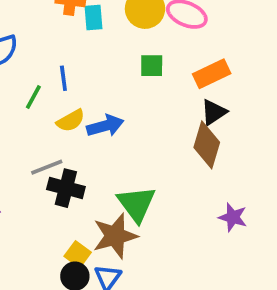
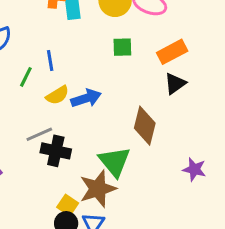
brown diamond: (207, 145) -> (145, 126), moved

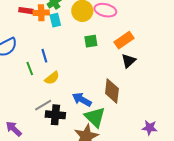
green line: (26, 77) -> (30, 69), turned -40
blue arrow: (86, 98) -> (82, 100), moved, turned -126
purple star: (194, 169) -> (150, 128), moved

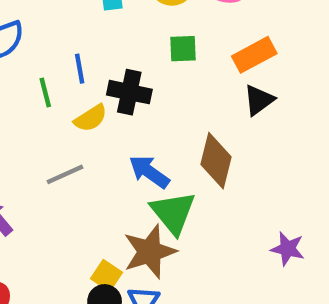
black cross: (55, 115) -> (129, 92), moved

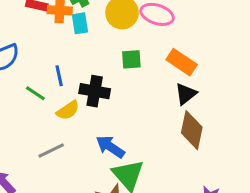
orange rectangle: (254, 55) -> (182, 62), turned 64
green line: (45, 93) -> (35, 93), turned -40
brown diamond: (216, 161) -> (192, 130), moved

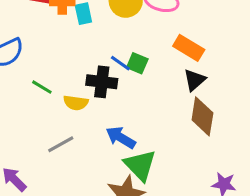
green square: (131, 59) -> (137, 63), moved, turned 30
blue line: (59, 76) -> (120, 63), moved, turned -40
yellow semicircle: (68, 110) -> (76, 103), turned 45

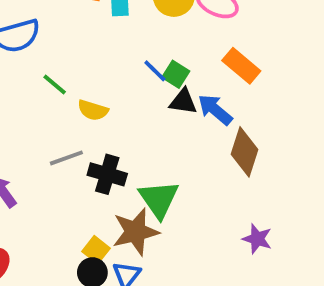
black triangle: (195, 80) -> (183, 102), moved, turned 40
black cross: (102, 82) -> (107, 174), moved
blue arrow: (121, 138) -> (215, 110), moved

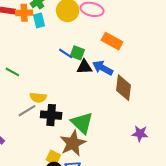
yellow semicircle: (93, 110) -> (38, 97), moved

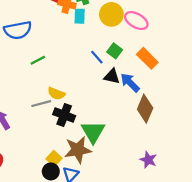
green square: (77, 53) -> (115, 51), moved
green line: (12, 72) -> (38, 60), turned -72

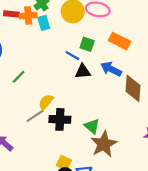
black triangle: (112, 76) -> (83, 71), moved
yellow semicircle: (56, 94) -> (46, 102), turned 126
green triangle: (93, 132) -> (92, 126), size x0.7
brown star: (78, 150) -> (104, 144), moved

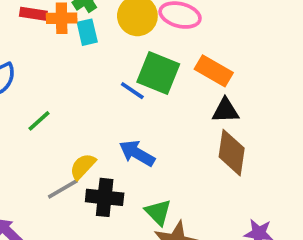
green square: (87, 44) -> (158, 73), size x1.6
blue arrow: (111, 69) -> (137, 153), moved
black triangle: (83, 71) -> (225, 111), moved

